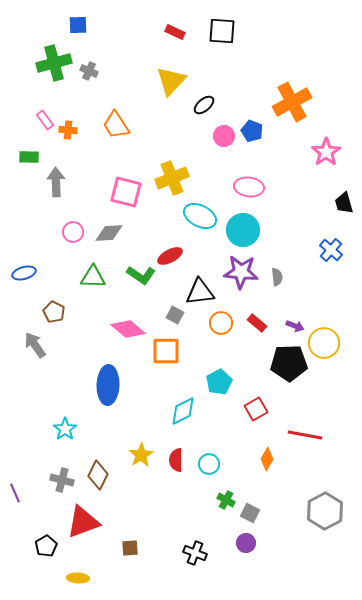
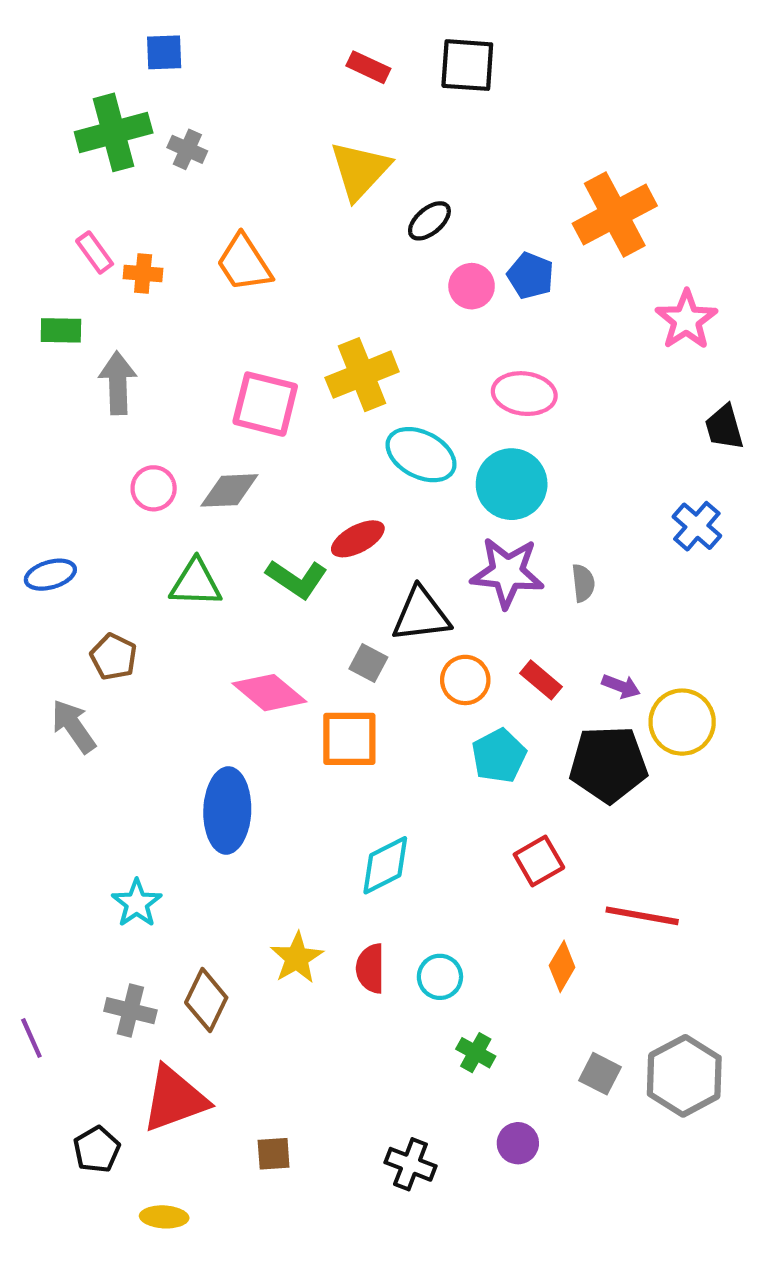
cyan pentagon: (219, 382) -> (499, 756), moved
gray square: (250, 513) -> (600, 1074), moved

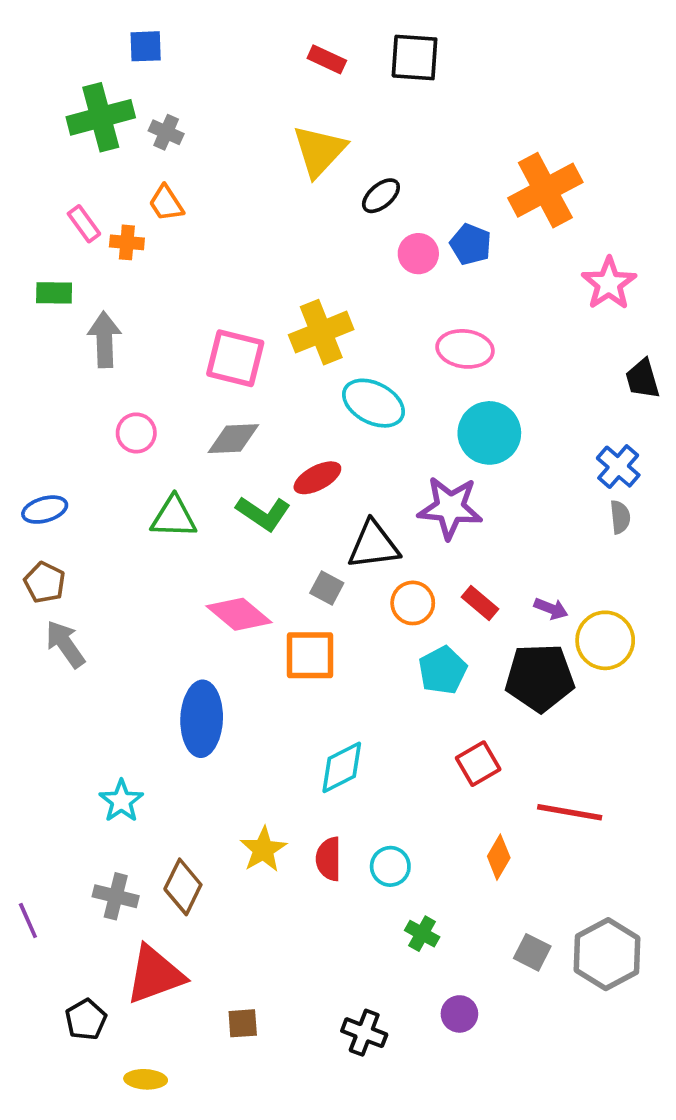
orange trapezoid: (244, 263) -> (166, 203), moved, size x0.7
cyan circle: (512, 484) -> (489, 433), moved
gray diamond: (229, 490) -> (233, 439), moved
gray semicircle: (583, 583) -> (620, 517), moved
brown pentagon: (114, 657) -> (45, 582), moved

